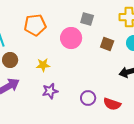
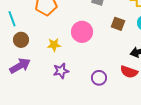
pink circle: (71, 38) -> (82, 32), moved
red semicircle: (112, 104) -> (129, 72), moved

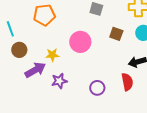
purple arrow: (20, 66) -> (35, 70), moved
red semicircle: (129, 72) -> (127, 82), turned -120

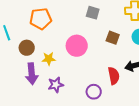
brown circle: (19, 50) -> (27, 48), moved
purple arrow: (35, 70) -> (32, 74), turned 115
red semicircle: (127, 82) -> (114, 76), moved

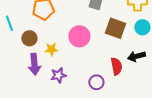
brown square: (113, 38) -> (115, 28), size x1.5

